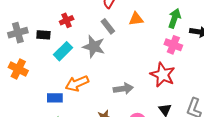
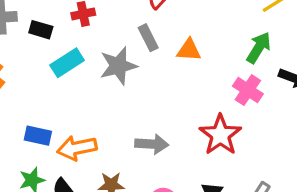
orange triangle: (136, 19) -> (189, 50), moved
gray star: (94, 47) -> (118, 66), turned 30
orange arrow: (77, 83) -> (77, 148), moved

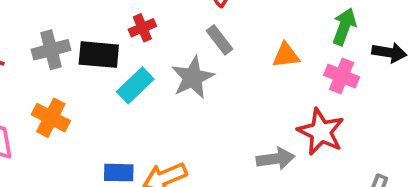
black rectangle: (41, 30) -> (99, 55), size x1.5
orange triangle: (189, 50) -> (286, 55), moved
gray arrow: (152, 144) -> (275, 159), moved

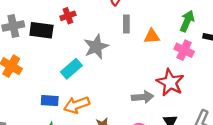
gray rectangle: (220, 40) -> (126, 24), moved, turned 35
cyan rectangle: (135, 85) -> (71, 69), moved

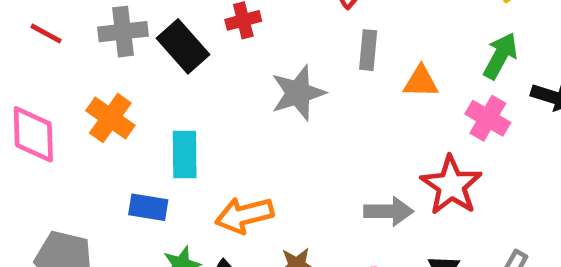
black rectangle: (41, 30) -> (183, 46), turned 35
cyan rectangle: (71, 69) -> (185, 155), moved, turned -55
blue rectangle: (50, 101) -> (148, 207), moved

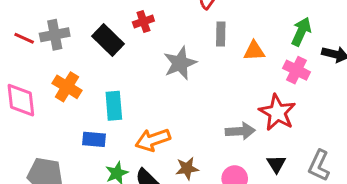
gray cross: (123, 32) -> (55, 35), moved

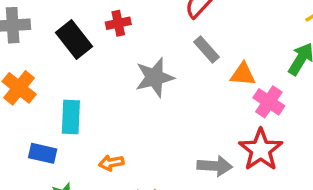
gray rectangle: (221, 34) -> (206, 50), turned -50
pink cross: (297, 70) -> (269, 102), moved
orange arrow: (153, 140) -> (111, 163), size x0.6

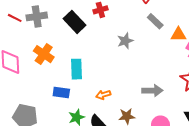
gray star: (155, 77) -> (125, 41), size x0.7
gray arrow: (215, 166) -> (152, 91), moved

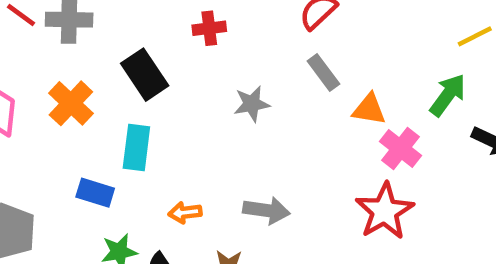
black rectangle: (75, 22) -> (145, 75), moved
gray arrow: (152, 91) -> (266, 210), moved

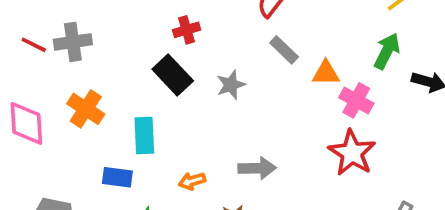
black rectangle: (145, 75) -> (173, 75), moved

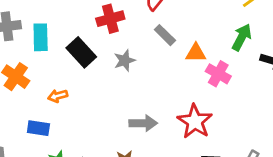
red cross: (187, 30) -> (110, 19), moved, size x1.4
cyan rectangle: (144, 135) -> (41, 37), moved
red star: (352, 153) -> (195, 121), moved
orange arrow: (192, 181) -> (58, 96), moved

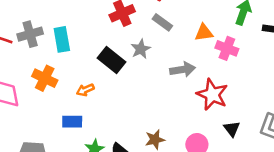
gray rectangle: (165, 35) -> (162, 22), moved
black rectangle: (81, 52) -> (111, 60), moved
gray arrow: (143, 123) -> (183, 69), moved

